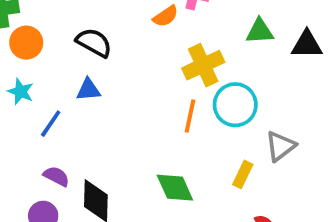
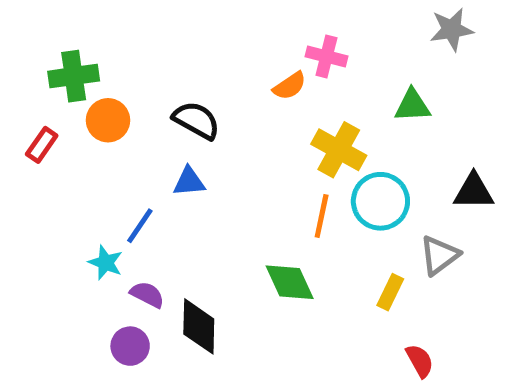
black triangle: (307, 44) -> (474, 191), moved
yellow cross: (203, 65) -> (339, 150), turned -36
cyan star: (21, 92) -> (106, 263), moved
green diamond: (175, 188) -> (290, 282), moved

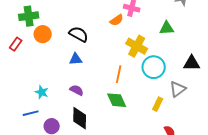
orange line: (322, 216) -> (119, 74), moved
blue line: (140, 226) -> (31, 113), moved, turned 42
purple semicircle: (147, 295) -> (77, 90), moved

